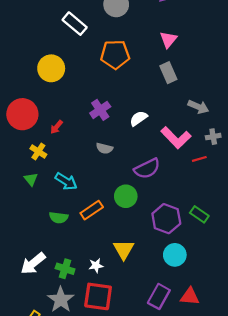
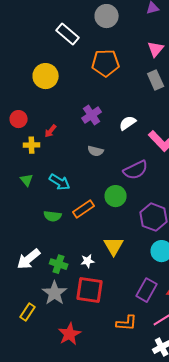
red circle: (22, 114) -> (19, 119), size x0.6
yellow cross: (38, 151) -> (32, 145), moved, turned -35

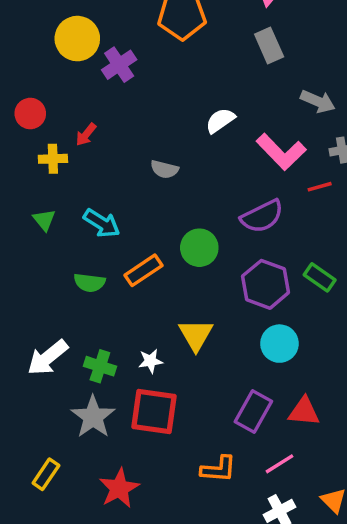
purple cross: (92, 115) -> (119, 65), moved
purple semicircle: (136, 170) -> (262, 216), moved
yellow rectangle: (28, 312) -> (46, 474), moved

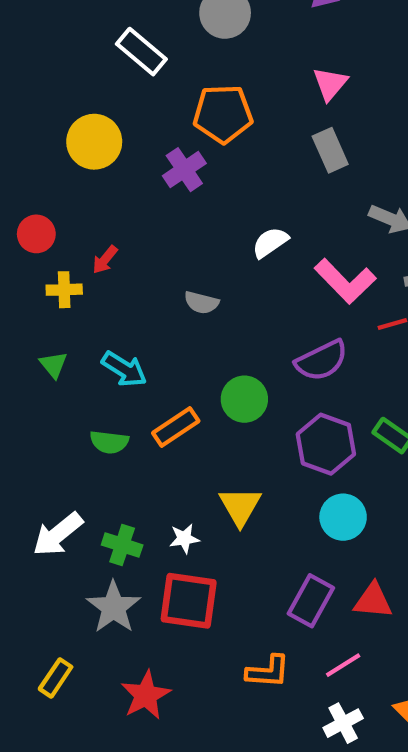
purple cross: (119, 65) -> (184, 170), moved

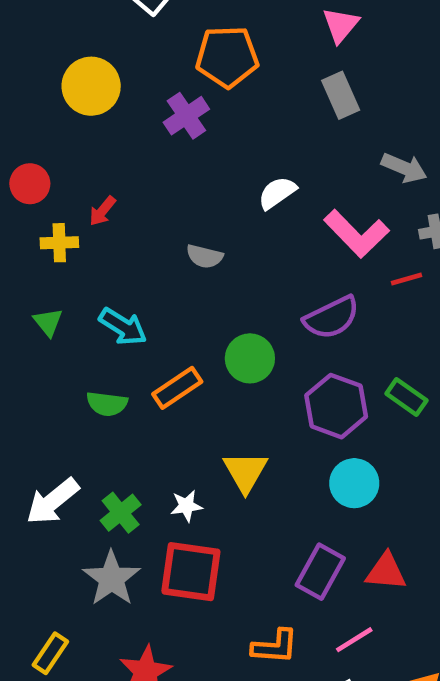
green cross: (122, 545) -> (121, 513), turned 33

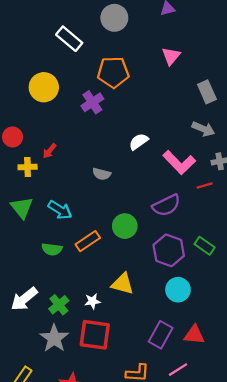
gray rectangle: (341, 95) -> (207, 92), moved
green triangle: (48, 322) -> (22, 208), size x1.5
yellow triangle: (245, 472) -> (122, 284), turned -45

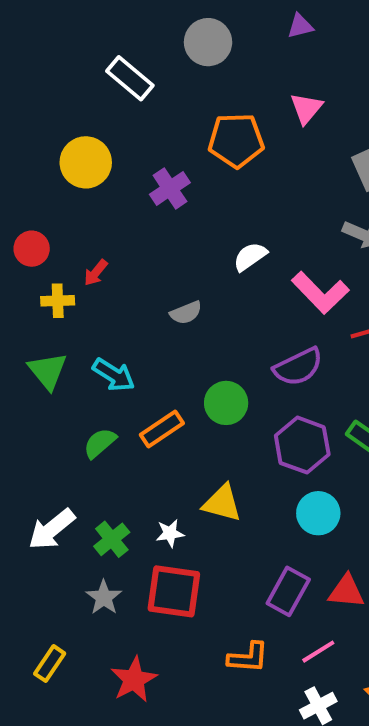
orange pentagon: (113, 72) -> (236, 140), moved
gray semicircle: (102, 174) -> (186, 313), turned -36
green semicircle: (52, 249) -> (100, 443), turned 132
gray star: (54, 338) -> (104, 597), size x0.7

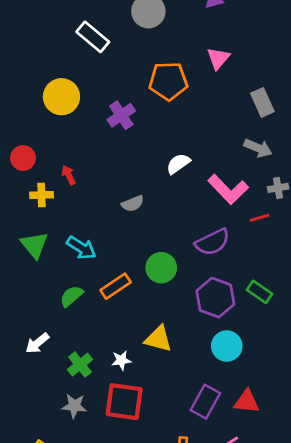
red arrow: (96, 273) -> (69, 175), turned 114
white arrow: (52, 529) -> (37, 343), moved, size x0.7
gray star: (104, 597) -> (74, 406), turned -30

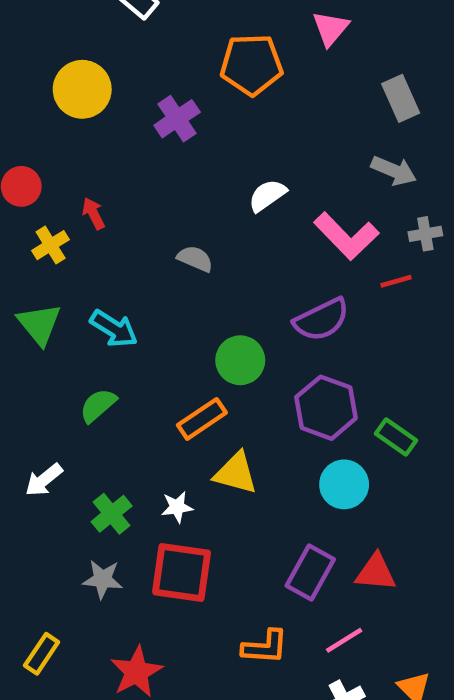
yellow cross: (42, 195) -> (51, 245), turned -30
gray semicircle: (133, 204) -> (195, 259), turned -135
orange rectangle: (116, 286) -> (202, 419), moved
green rectangle: (259, 292) -> (396, 437), moved

